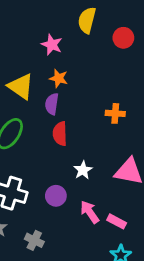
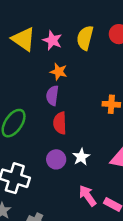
yellow semicircle: (87, 20) -> (85, 38), moved
yellow triangle: (21, 86) -> (24, 39), moved
purple circle: (56, 196) -> (56, 159), moved

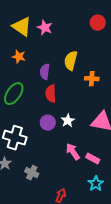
yellow semicircle: (85, 38) -> (71, 61), moved
orange star: (59, 72) -> (19, 57), moved

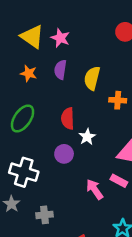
purple semicircle: (45, 72) -> (60, 70), moved
white star: (68, 121) -> (87, 137), moved
pink rectangle: (93, 159) -> (119, 181), moved
gray cross: (32, 173) -> (44, 215), turned -32

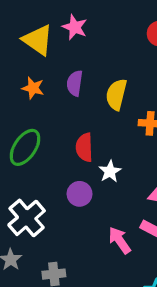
pink star: (60, 38) -> (75, 27), moved
white cross: (24, 172) -> (27, 218), turned 32

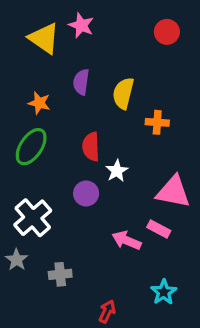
orange star: (33, 88) -> (39, 103), moved
pink arrow: (120, 240) -> (126, 240), turned -32

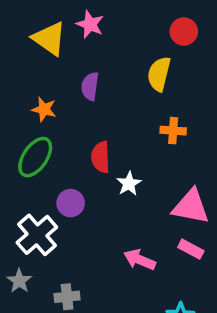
yellow semicircle: (123, 93) -> (159, 74), moved
purple circle: (86, 193) -> (71, 203), moved
pink rectangle: (159, 229) -> (191, 249), moved

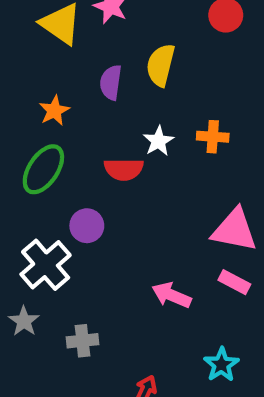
yellow semicircle: (159, 74) -> (161, 65), moved
orange star: (44, 109) -> (54, 111), turned 30
red semicircle: (101, 157) -> (124, 169), turned -88
white star: (129, 184) -> (158, 141), moved

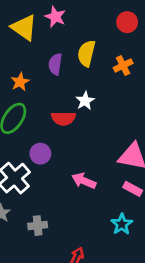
orange cross: (213, 137) -> (123, 66), moved, turned -30
pink arrow: (171, 295) -> (84, 181), moved
cyan star: (221, 365) -> (122, 224), moved

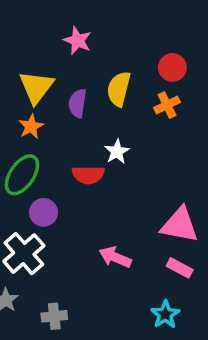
red circle: (127, 22) -> (172, 67), moved
yellow triangle: (24, 28) -> (36, 87), moved, turned 32
purple circle: (40, 154) -> (44, 212), moved

